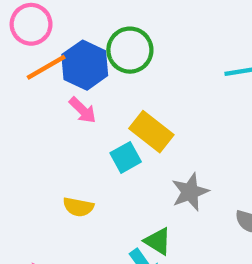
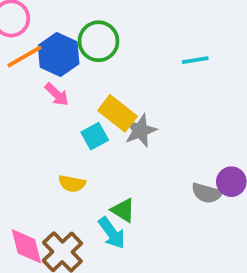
gray star: (190, 192) -> (140, 130), moved
yellow semicircle: (78, 207) -> (72, 184), moved

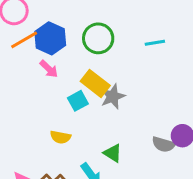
green circle: (98, 41) -> (98, 38), moved
green triangle: (123, 210) -> (113, 153), moved

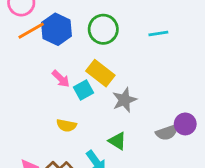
pink arrow: (49, 69) -> (61, 79), moved
gray star: (113, 96) -> (124, 100), moved
gray semicircle: (164, 144) -> (167, 132), turned -35

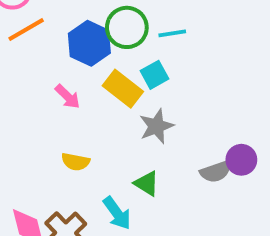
blue hexagon: (57, 29) -> (89, 43), moved
cyan line: (158, 33) -> (172, 33), moved
cyan square: (83, 90) -> (154, 75), moved

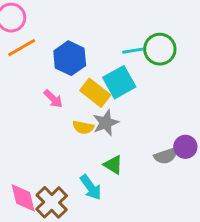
green circle: (127, 27) -> (160, 49), moved
cyan square: (154, 75) -> (119, 82), size x1.5
gray star: (156, 126) -> (106, 123), moved
yellow semicircle: (76, 162) -> (83, 127), moved

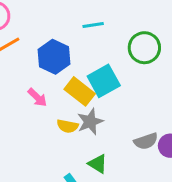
cyan line: (133, 51) -> (93, 25), moved
gray semicircle: (166, 156) -> (146, 141), moved

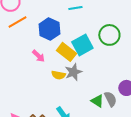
green circle: (144, 48) -> (109, 35), moved
gray semicircle: (146, 141) -> (110, 99), moved, turned -98
green triangle: (98, 164) -> (97, 101), moved

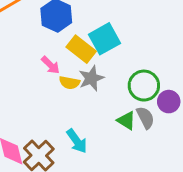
green circle: (109, 35) -> (144, 86), moved
pink arrow: (38, 56) -> (50, 65), moved

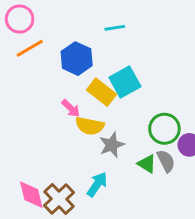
gray star: (91, 78) -> (112, 145), moved
yellow semicircle: (69, 83) -> (90, 126), size x1.4
cyan arrow: (77, 141) -> (97, 184), turned -110

